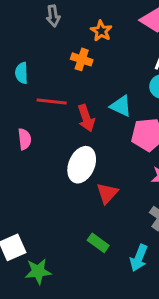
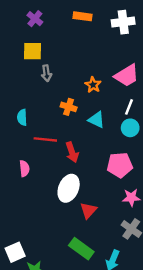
orange star: (101, 31) -> (93, 85), moved
cyan triangle: (121, 106) -> (96, 120), moved
green rectangle: (98, 243) -> (81, 249), size x1.5

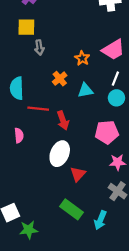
orange cross: (69, 107) -> (60, 79), turned 32
cyan semicircle: (22, 117) -> (17, 88), size x1.5
cyan triangle: (96, 120) -> (85, 90), turned -35

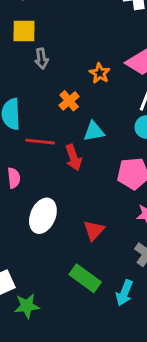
cyan triangle: (85, 90) -> (94, 131), moved
white ellipse: (60, 154) -> (43, 216), moved

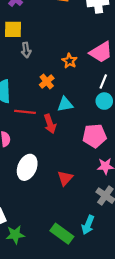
green rectangle: (85, 278) -> (62, 234), moved

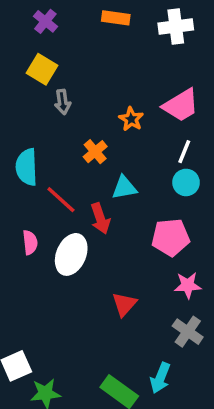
yellow square: (13, 29) -> (42, 69), turned 30
red line: (25, 112) -> (61, 200), turned 36
white ellipse: (27, 167) -> (71, 254), moved

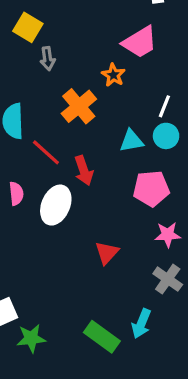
pink trapezoid: (181, 105) -> (140, 42), moved
orange cross: (95, 152) -> (79, 106), size x1.5
cyan triangle: (124, 188) -> (131, 141), moved

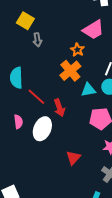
orange cross: (79, 106) -> (70, 71), moved

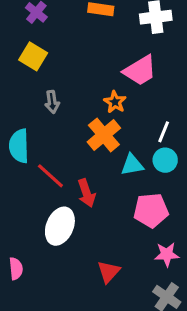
gray arrow: (37, 40) -> (52, 102), moved
pink semicircle: (18, 122) -> (16, 269), moved

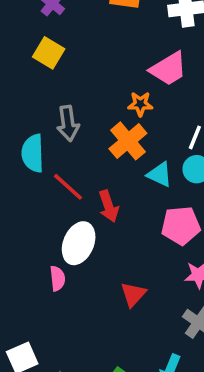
gray arrow: (52, 102) -> (68, 123), moved, size x1.4
orange star: (115, 102) -> (140, 104), turned -30
cyan triangle: (132, 165) -> (160, 174), turned 35
pink semicircle: (16, 269) -> (57, 278), moved

